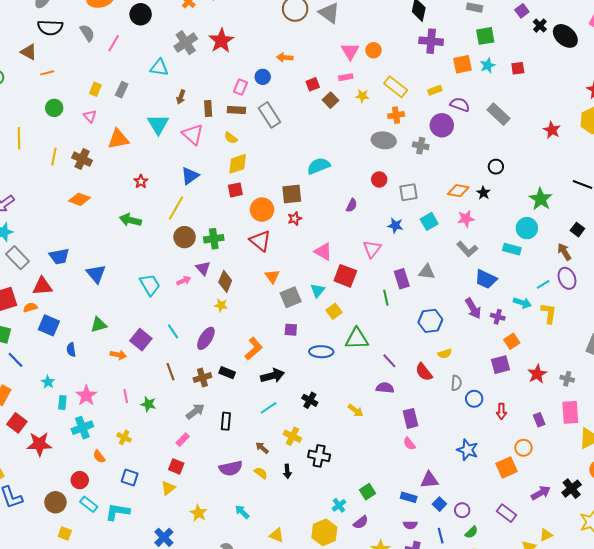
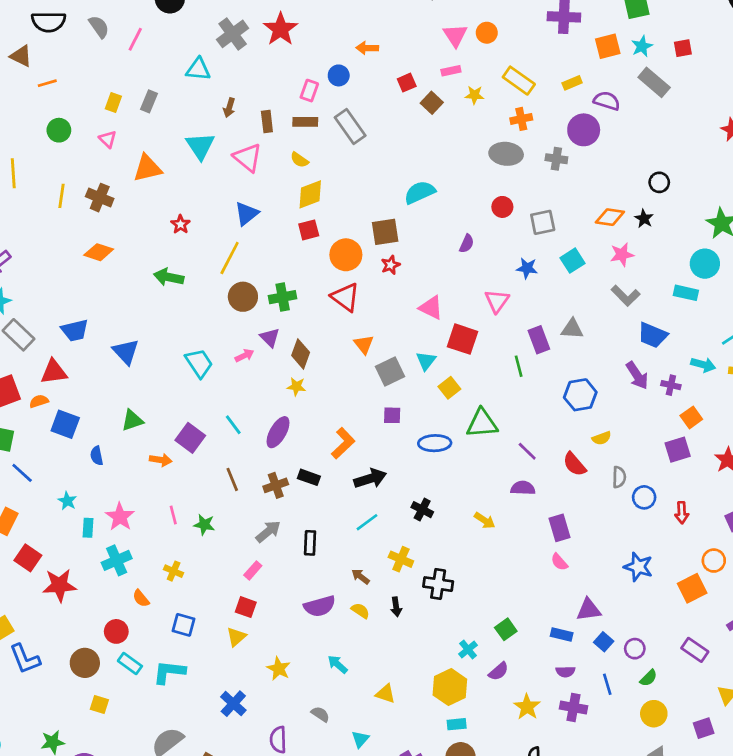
gray rectangle: (499, 114) -> (654, 82), moved

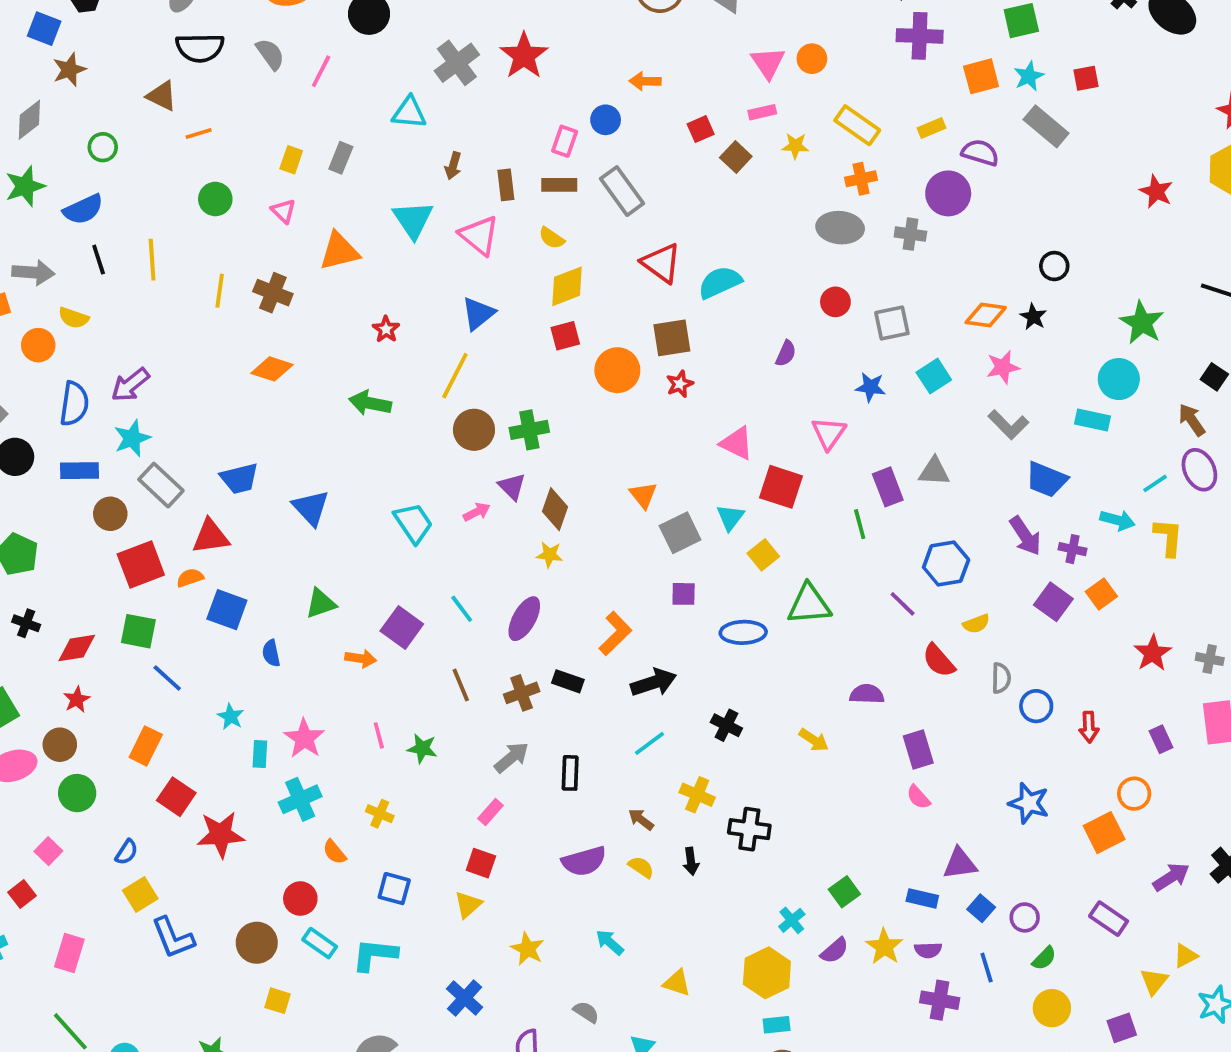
red triangle: (345, 297) -> (661, 263), moved
purple square: (678, 450) -> (1053, 602), moved, turned -36
purple line: (527, 451) -> (903, 604), moved
yellow star: (527, 707) -> (884, 947), moved

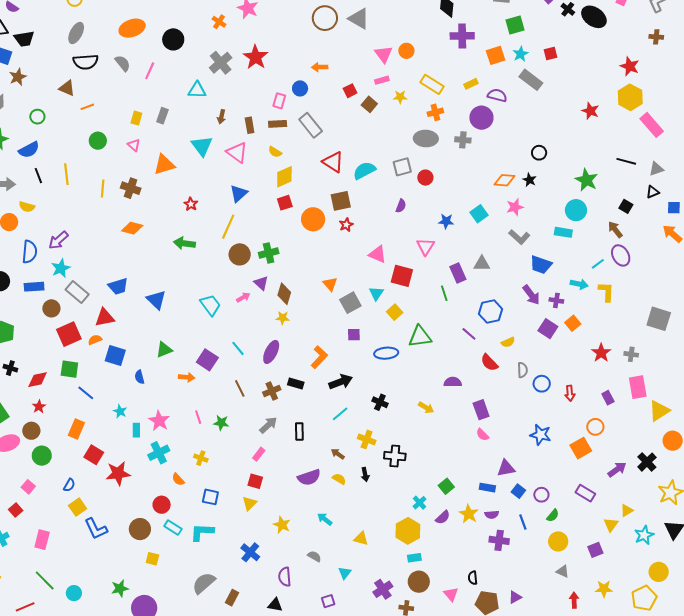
gray square: (892, 323) -> (402, 167), moved

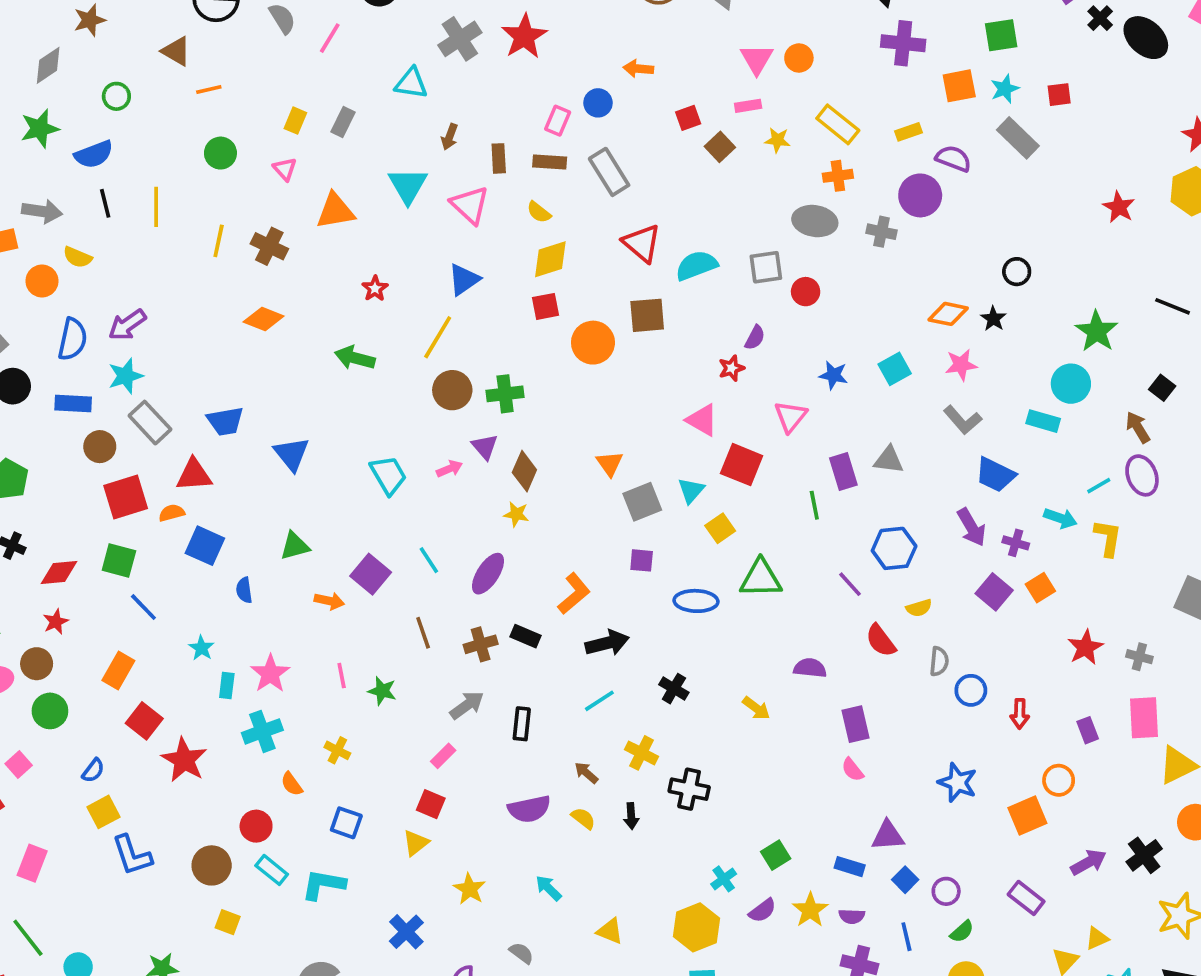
red star: (346, 225) -> (731, 368), moved
red star: (118, 473) -> (184, 760), turned 30

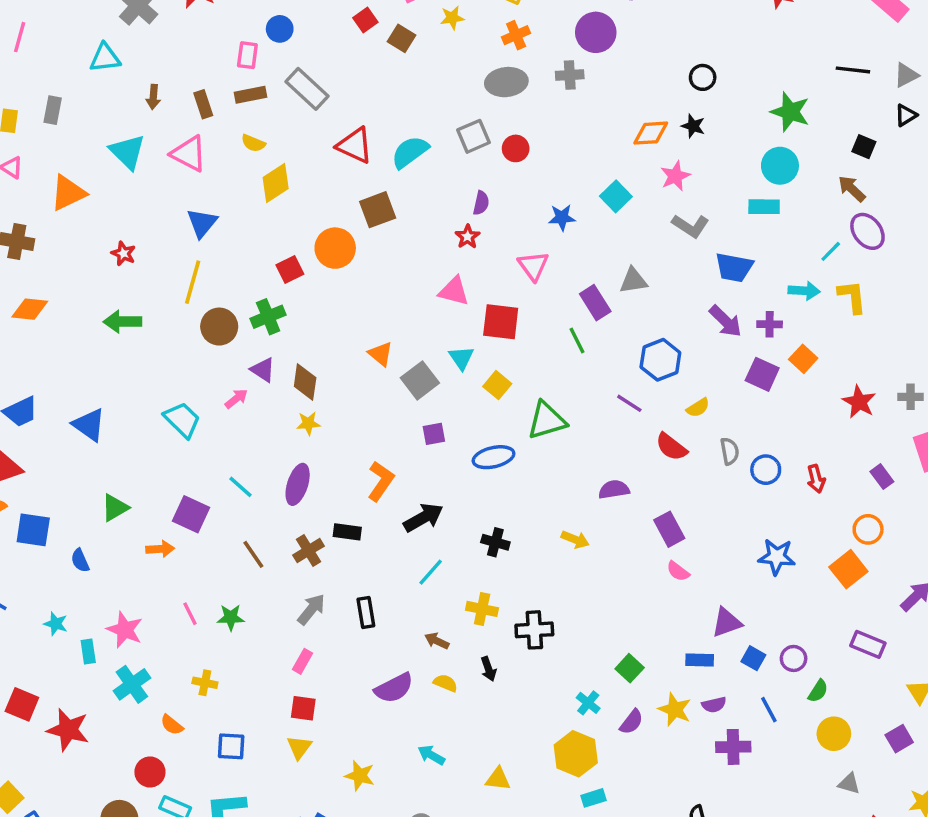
red square: (545, 306) -> (290, 270), moved

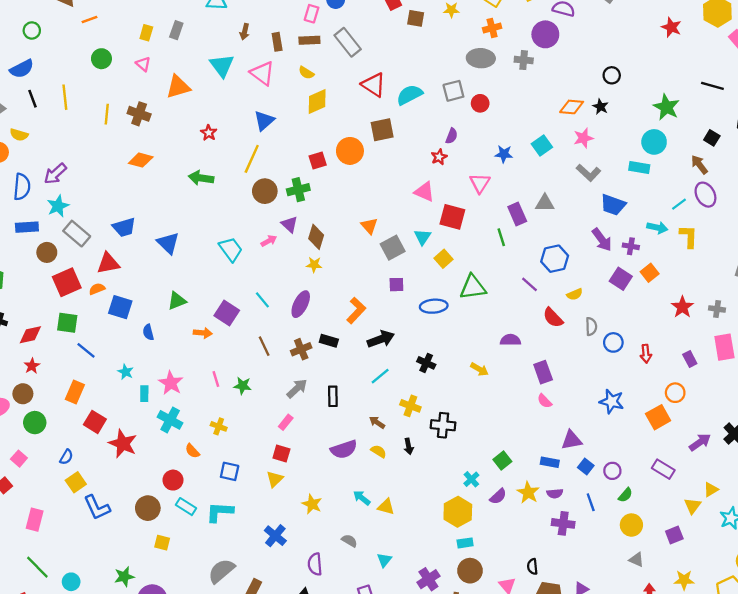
brown square: (402, 38) -> (416, 18), turned -30
cyan cross: (132, 684) -> (170, 420), turned -35
yellow triangle: (498, 779) -> (386, 507), moved

